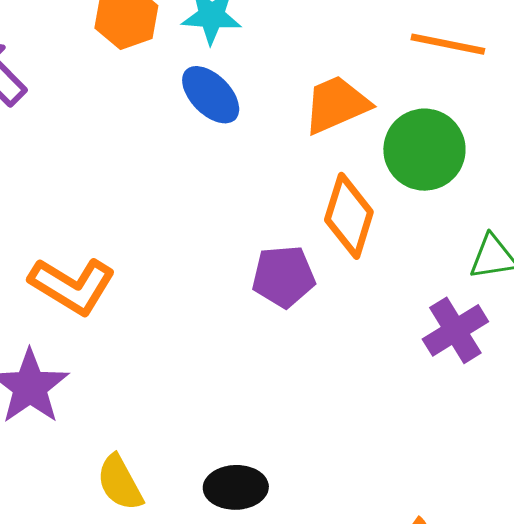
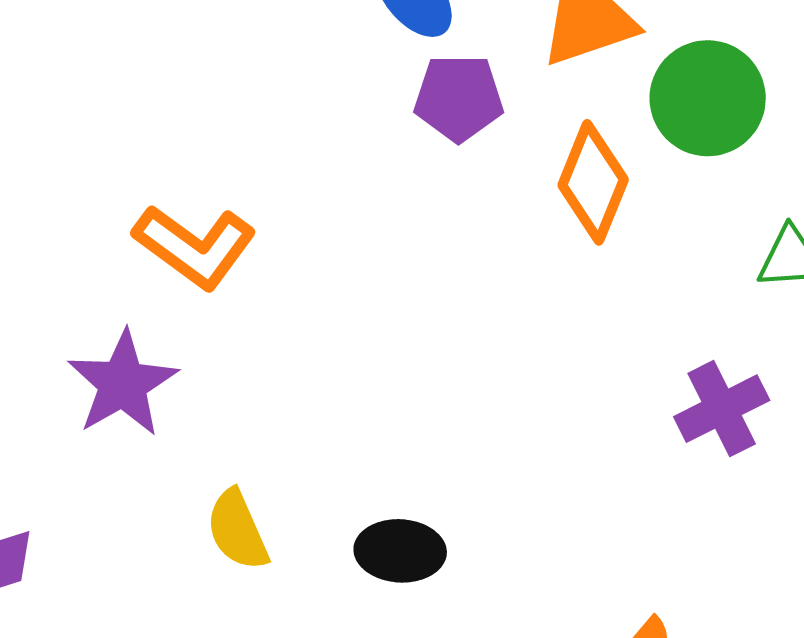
purple pentagon: (284, 276) -> (459, 98), moved
purple cross: (455, 330) -> (722, 409), moved

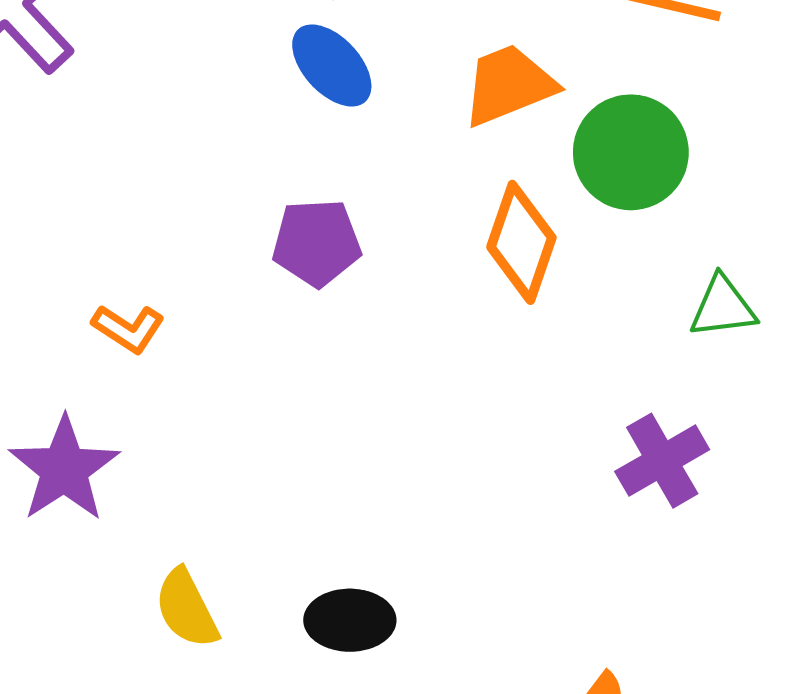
purple pentagon: (459, 98) -> (317, 243), moved
orange L-shape: (195, 247) -> (128, 329), size x0.6

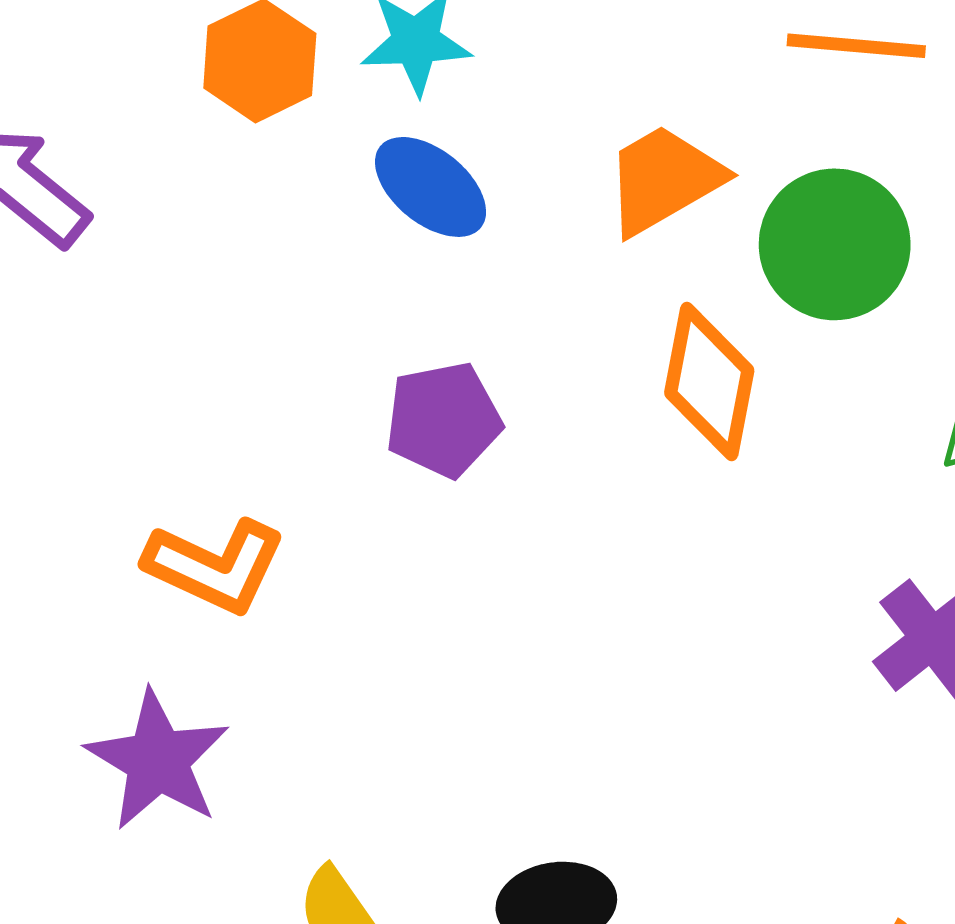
orange L-shape: (128, 329) -> (215, 566), size x1.5

